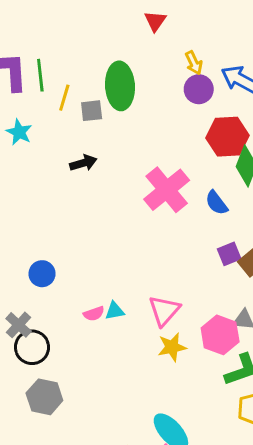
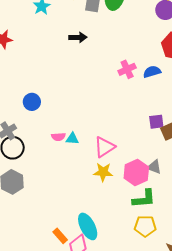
pink cross: (167, 190) -> (127, 69), size x0.6
blue semicircle: (216, 203) -> (152, 72), moved, turned 96

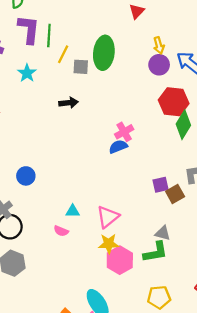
blue semicircle: (152, 72) -> (118, 147), moved
pink semicircle: (58, 137) -> (61, 231), moved, turned 32
pink hexagon: (136, 173) -> (120, 260), moved
green L-shape: (144, 199) -> (156, 252), moved

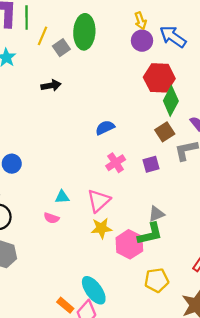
gray square: (81, 67) -> (61, 48), turned -35
pink cross: (124, 132) -> (116, 163), moved
brown square: (175, 194) -> (165, 132), moved
gray triangle: (163, 233) -> (156, 214), turned -35
pink hexagon: (120, 260) -> (129, 244), moved

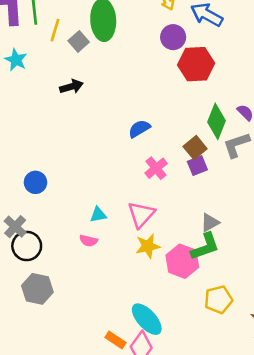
purple circle: (142, 41) -> (173, 37), moved
green diamond: (171, 101) -> (216, 121), moved
brown square: (165, 132) -> (195, 148), moved

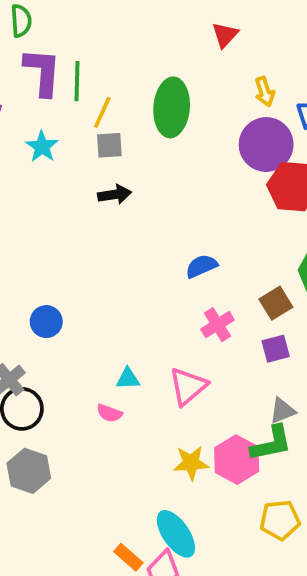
purple circle: (173, 37) -> (266, 145), size x1.5
gray square: (79, 41) -> (109, 145), moved, turned 30
purple square: (197, 166) -> (276, 349), moved
yellow star: (148, 246) -> (191, 463), moved

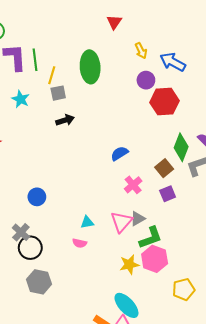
purple circle: (266, 145) -> (146, 80), size x0.6
gray triangle: (282, 411) -> (138, 219), moved
green L-shape: (271, 443) -> (151, 238), moved

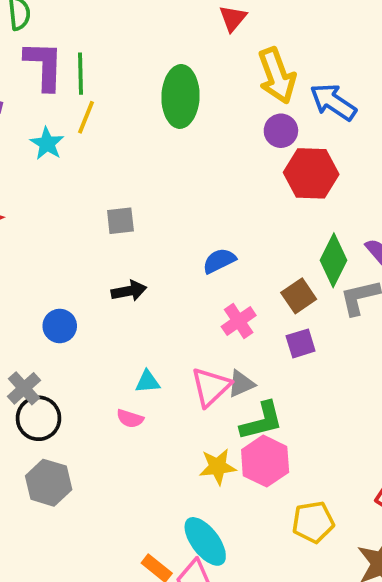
yellow arrow: (141, 51) -> (277, 76), size x1.8
yellow line: (52, 75) -> (86, 117), moved
gray square: (58, 93) -> (120, 221), moved
black arrow: (65, 120) -> (129, 291), moved

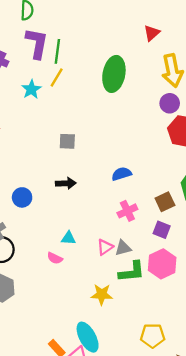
purple square: (301, 343) -> (162, 230), turned 30
pink triangle: (211, 387) -> (105, 247), size x0.7
pink hexagon: (265, 461) -> (162, 264), moved

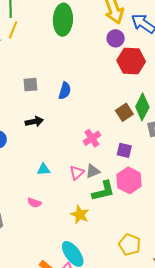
blue semicircle: (122, 174) -> (65, 91), moved, turned 132
brown square: (165, 202) -> (124, 112), moved
pink semicircle: (55, 258) -> (34, 203), moved
yellow star: (102, 294) -> (80, 215), turned 30
yellow pentagon: (153, 336) -> (130, 245), turned 30

